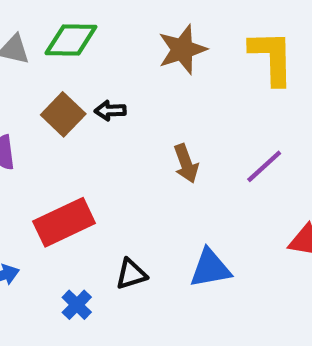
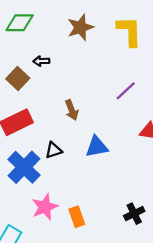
brown square: (63, 114) -> (18, 78), moved
brown arrow: (186, 163) -> (72, 110), moved
blue cross: (77, 305) -> (24, 167), size x2.0

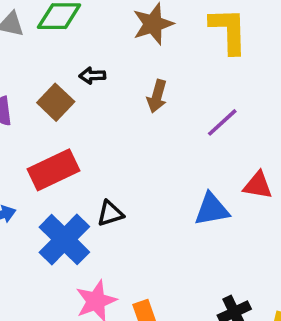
brown arrow: (72, 110) -> (157, 96), moved, turned 36
blue triangle: (97, 147) -> (212, 209), moved

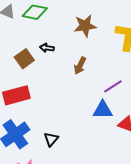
blue triangle: (212, 209) -> (103, 110), moved
black triangle: (110, 214) -> (51, 139), moved, turned -42

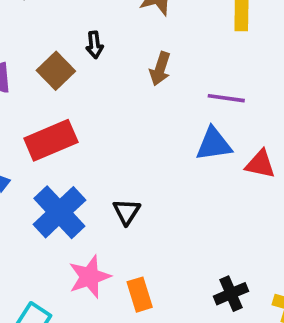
black arrow: (47, 48) -> (95, 45), turned -96
purple line: (113, 86) -> (226, 98), turned 48

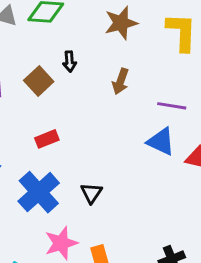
red rectangle: (51, 140) -> (47, 139), moved, size x0.6
blue triangle: (214, 144) -> (161, 142), turned 32

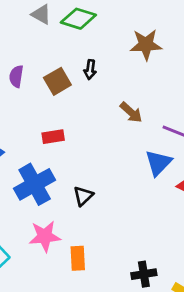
brown arrow: (120, 81) -> (131, 112), moved, turned -80
blue triangle: (161, 142) -> (158, 163), turned 36

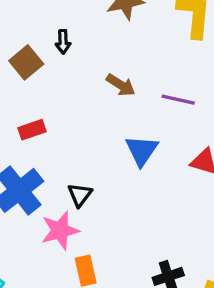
blue triangle: (158, 163) -> (142, 150), moved
pink star: (45, 236) -> (60, 230), moved

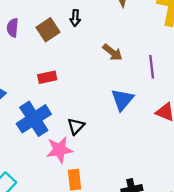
purple line: (178, 100) -> (152, 67), turned 65

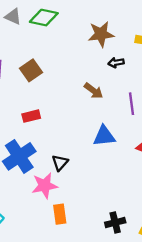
black arrow: (75, 18) -> (116, 63), moved, turned 77
blue triangle: (122, 100) -> (104, 136), turned 45

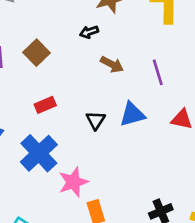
black arrow: (116, 63) -> (89, 32), moved
black triangle: (60, 163) -> (96, 120), moved

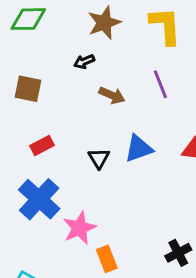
brown square: (36, 53) -> (28, 89), turned -30
purple line: (158, 72) -> (160, 84), moved

